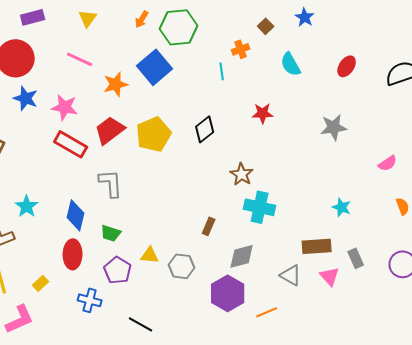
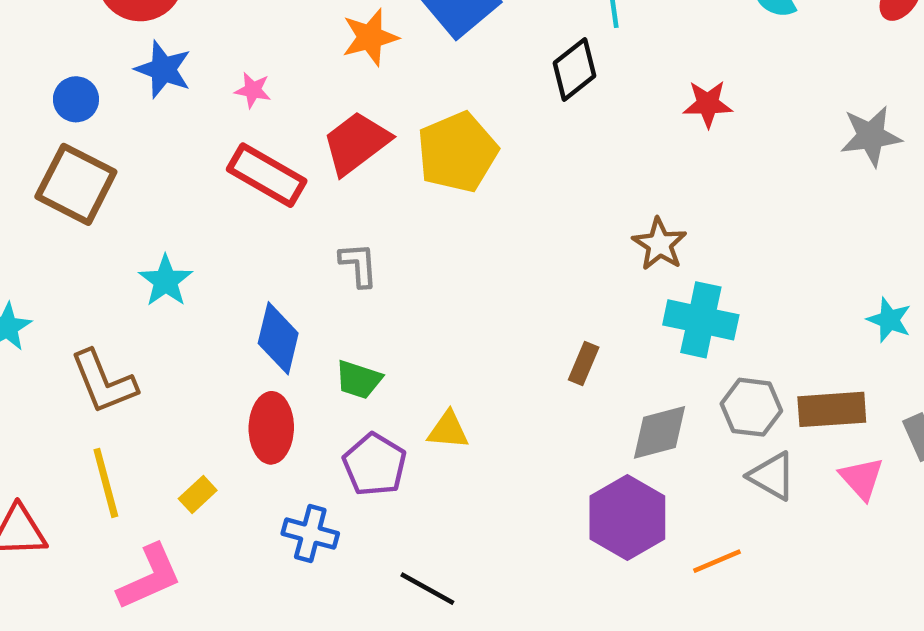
pink star: (65, 107) -> (253, 90), size x0.6
black diamond: (205, 129) -> (574, 69), moved
gray L-shape: (111, 183) -> (359, 265), size x0.7
cyan star: (27, 206) -> (166, 281), moved
gray hexagon: (182, 266) -> (751, 407), moved

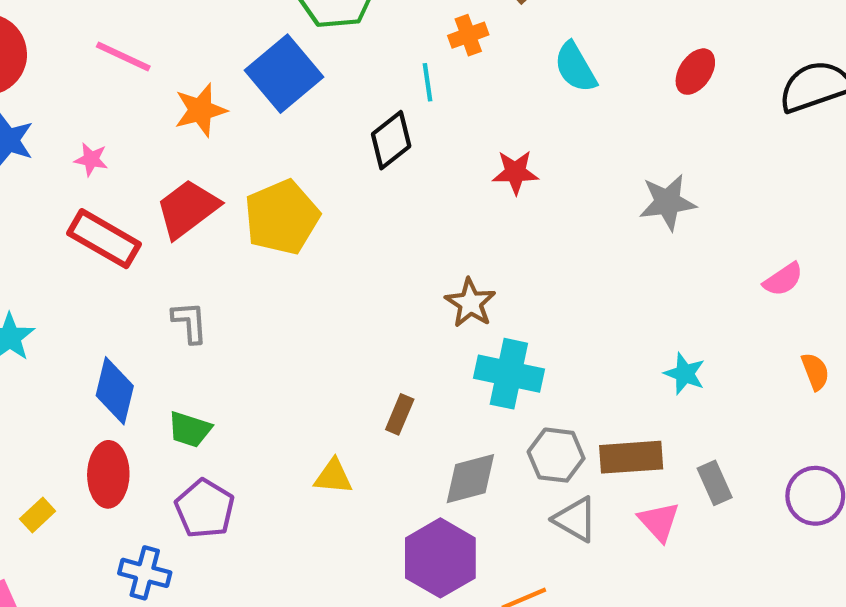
yellow triangle: (448, 430) -> (333, 476), moved
yellow rectangle: (198, 494) -> (38, 515), moved

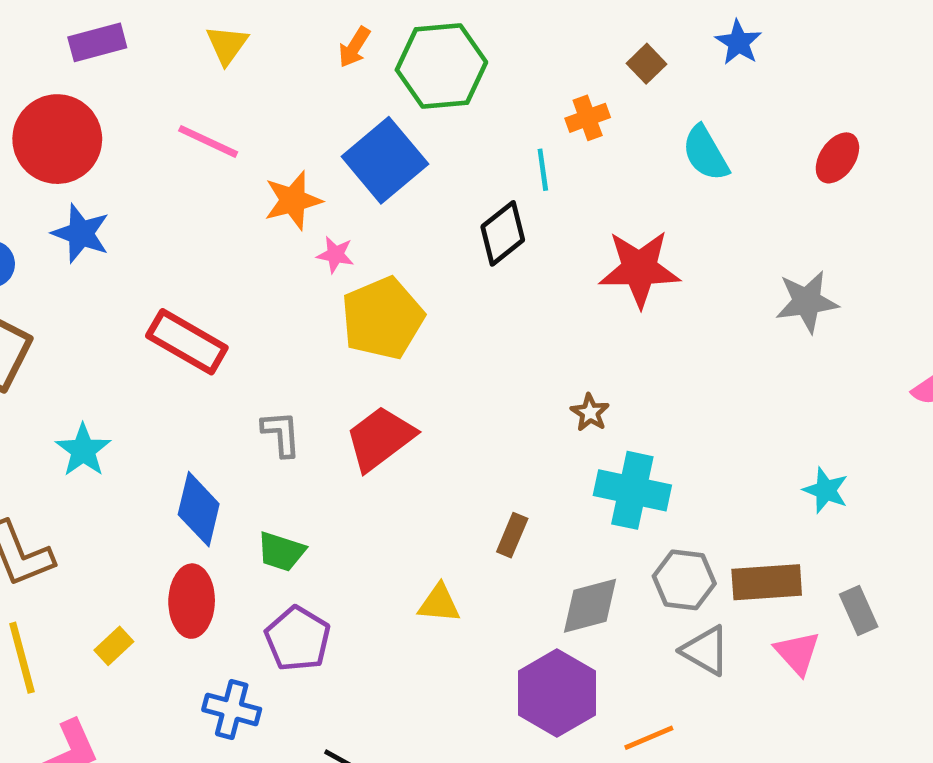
pink star: (91, 159) -> (335, 255), moved
red star: (515, 172) -> (639, 269), size x1.6
red trapezoid: (188, 209) -> (380, 438), moved
brown star: (470, 303) -> (590, 412), size x0.7

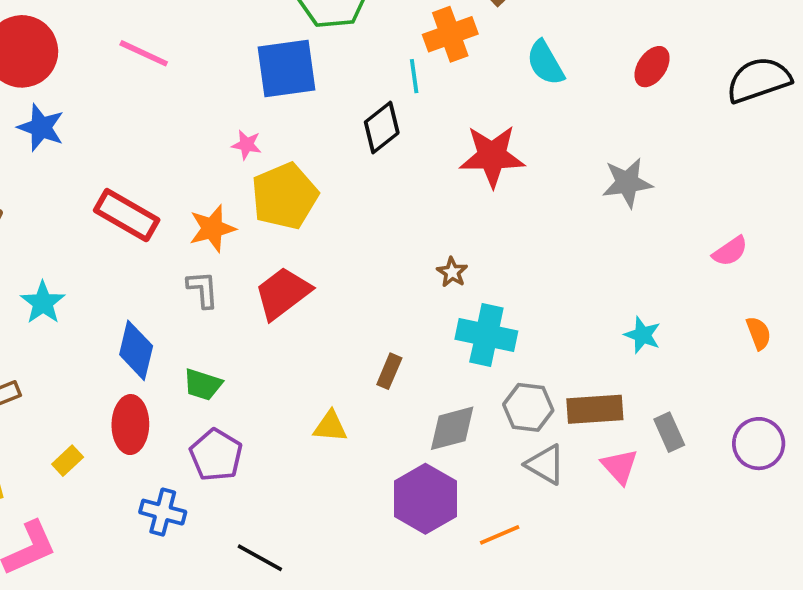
orange cross: (588, 118) -> (450, 34), size x1.5
blue square: (385, 160) -> (286, 69), turned 32
orange star: (293, 200) -> (212, 228), moved

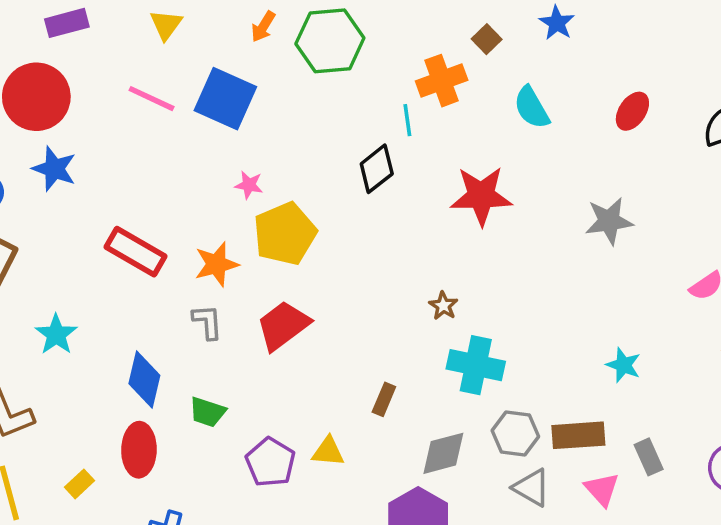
blue square: (286, 69) -> (225, 99), moved, turned 32
purple pentagon: (216, 455) -> (270, 462), moved

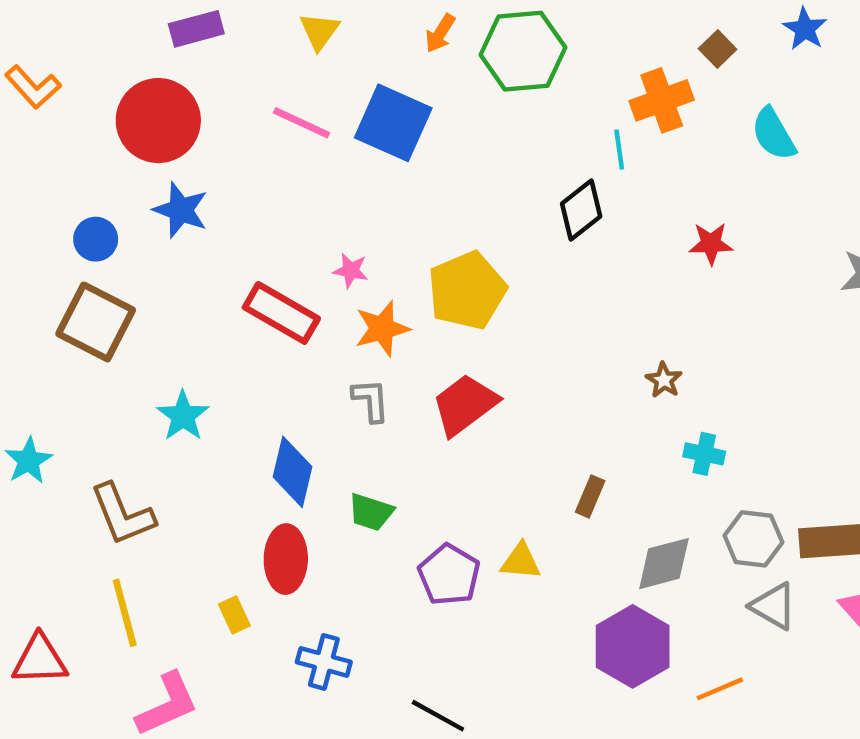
pink star: (249, 185) -> (351, 270), moved
red star: (481, 196) -> (711, 244), size x0.6
cyan cross: (476, 365) -> (704, 454), size x0.6
yellow rectangle: (80, 484) -> (234, 615), moved, turned -72

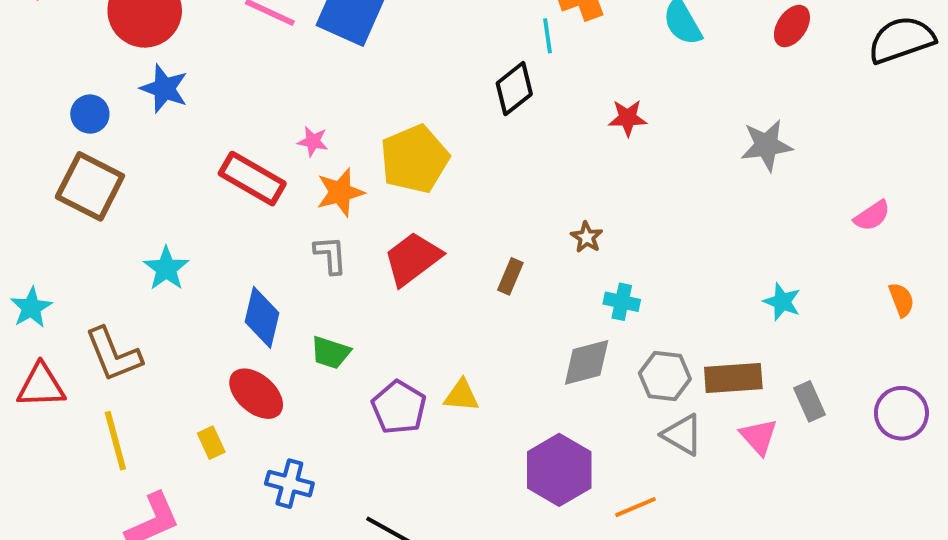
brown rectangle: (590, 496) -> (510, 276), moved
red ellipse: (286, 559) -> (256, 394), turned -50
gray diamond: (664, 564) -> (587, 362), moved
red triangle: (40, 660) -> (41, 386), moved

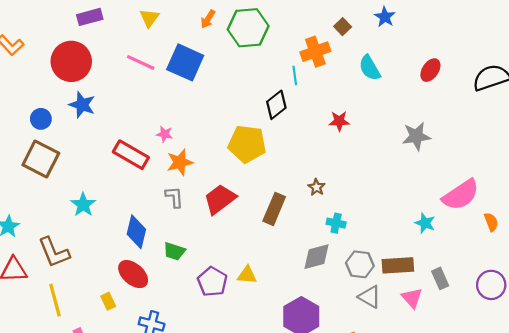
yellow pentagon: (415, 159) -> (247, 144), moved, turned 30
pink semicircle: (872, 216) -> (461, 195), moved, size x1.8
brown rectangle: (510, 276) -> (274, 209), size x1.6

